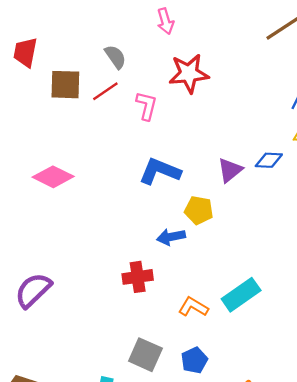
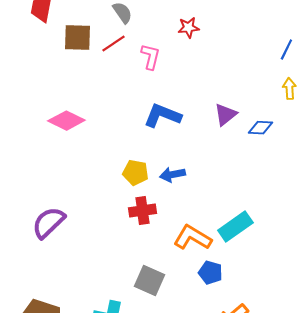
red star: (189, 73) -> (188, 28), size x0.6
blue diamond: (269, 160) -> (260, 128), moved
yellow pentagon: (199, 210) -> (135, 173), moved
orange L-shape: (193, 307) -> (192, 238), size x1.4
blue pentagon: (194, 360) -> (210, 273), moved, turned -30

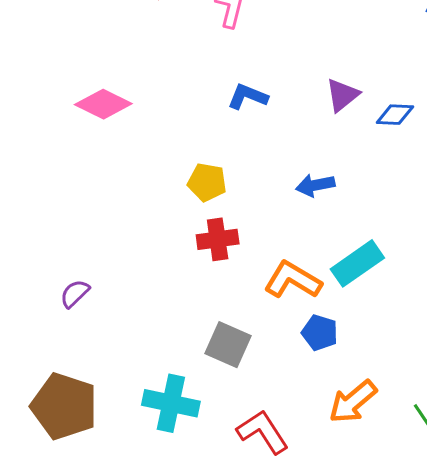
blue L-shape: (162, 116) -> (248, 97), size x0.7
blue arrow: (172, 175) -> (315, 185), moved
purple semicircle: (48, 223) -> (75, 294), moved, size x0.6

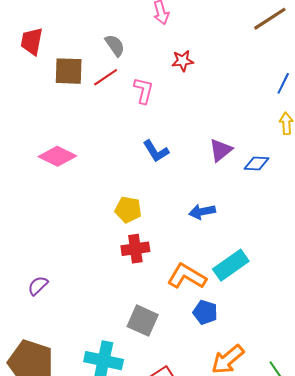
blue L-shape: (248, 97) -> (156, 151), turned -144

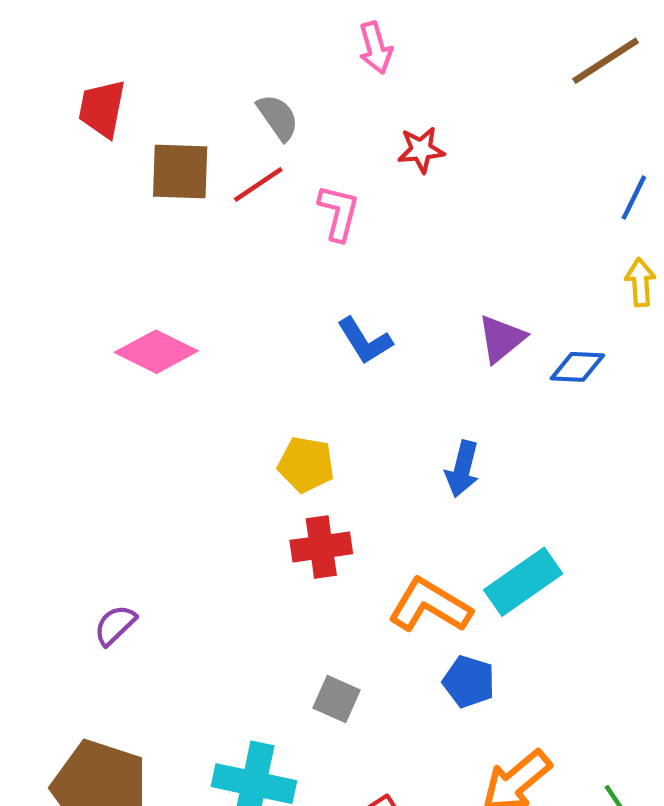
blue arrow: (202, 212) -> (462, 469), turned -65
gray square: (143, 321) -> (336, 699), size x0.7

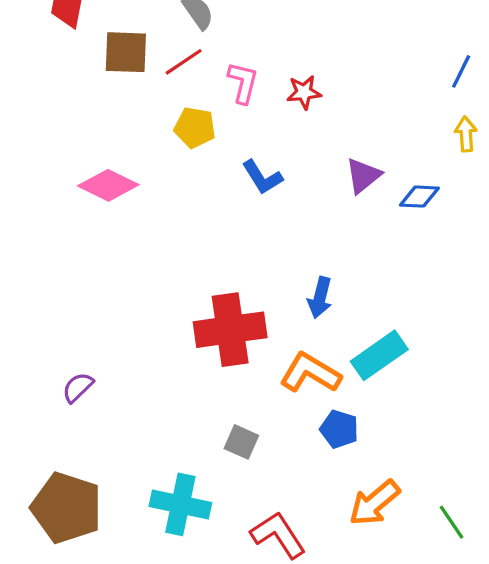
red star: (421, 150) -> (304, 92), moved
yellow pentagon: (306, 465) -> (195, 128), moved
blue arrow: (462, 469) -> (320, 298), moved
red cross: (321, 547) -> (230, 330), size x1.6

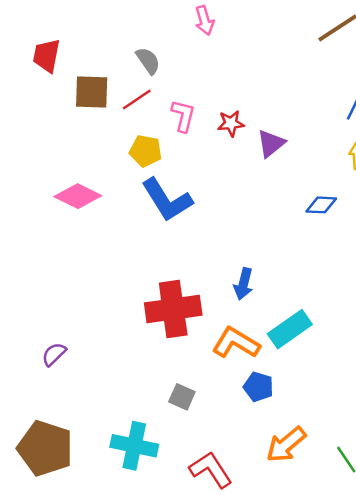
purple triangle: (363, 176) -> (271, 143), moved
blue L-shape: (262, 177) -> (167, 200), moved, size x1.6

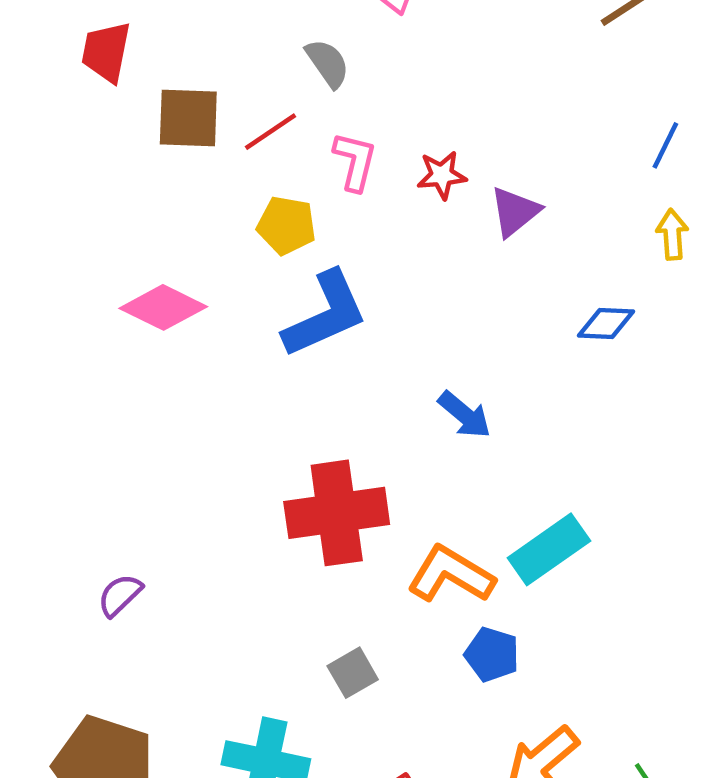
gray semicircle: (148, 61) -> (328, 63), moved
blue L-shape: (167, 200) -> (325, 314), turned -82
blue arrow: (243, 284) -> (465, 415), moved, turned -64
gray square: (182, 397) -> (353, 673), turned 36

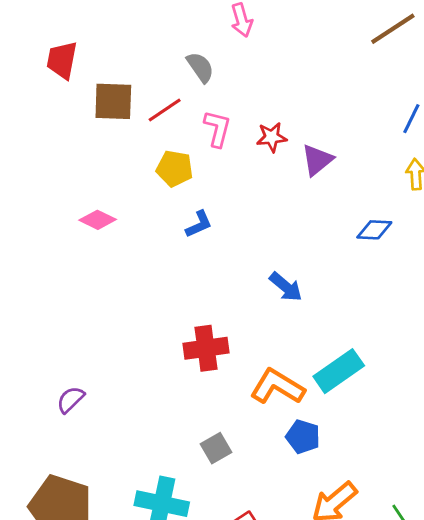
pink diamond: (163, 307) -> (98, 220), size x0.7
blue L-shape: (325, 314) -> (199, 224), size x0.5
red cross: (337, 513) -> (206, 348), size x0.7

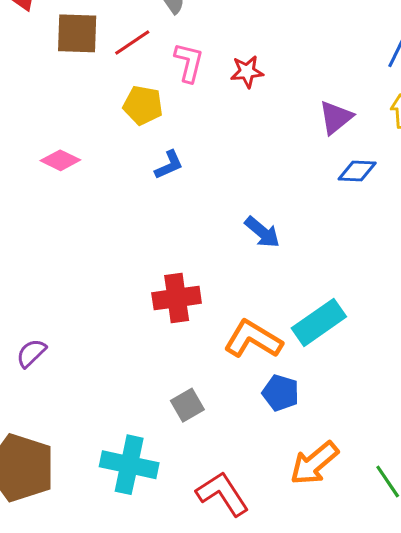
purple triangle: (317, 160) -> (336, 117), moved

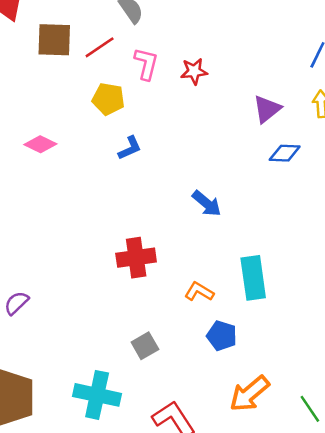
cyan rectangle: (319, 322) -> (253, 278), turned -63
orange L-shape: (253, 339) -> (199, 292), size x0.6

